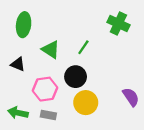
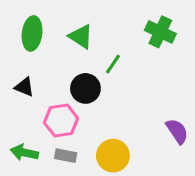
green triangle: (51, 50) -> (81, 37), moved
black circle: (76, 77) -> (85, 88), moved
yellow circle: (86, 103) -> (113, 156), moved

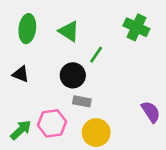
pink hexagon: (61, 121) -> (52, 123), moved
green arrow: (24, 153) -> (21, 130), turned 125
gray rectangle: (66, 156) -> (82, 101), moved

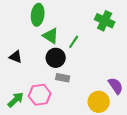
green ellipse: (27, 29) -> (38, 15), moved
green triangle: (69, 31) -> (51, 36), moved
yellow circle: (96, 133) -> (99, 102), moved

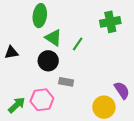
green cross: (105, 21) -> (110, 22), turned -36
black triangle: (16, 57) -> (11, 52), moved, turned -32
black circle: (56, 58) -> (48, 61), moved

